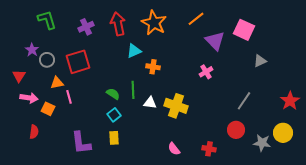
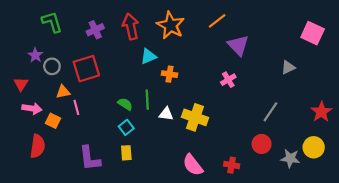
pink square: (244, 30) -> (313, 33), moved
red semicircle: (34, 132) -> (38, 146), size x1.5
pink semicircle: (174, 149) -> (193, 165), size x1.5

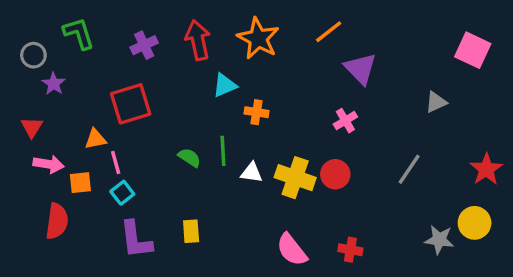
gray circle: (52, 66) -> (33, 55), moved
orange square: (53, 121) -> (80, 183), turned -32
cyan square: (126, 127) -> (122, 193), moved
red circle: (262, 144) -> (335, 174), moved

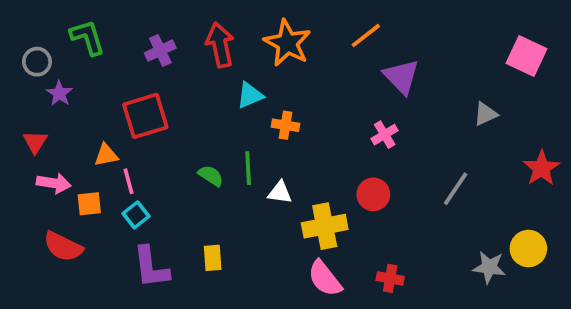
red star: (486, 169) -> (541, 168), moved
yellow cross: (295, 178) -> (325, 226), moved, turned -30
red semicircle: (57, 221) -> (63, 247), turned 108

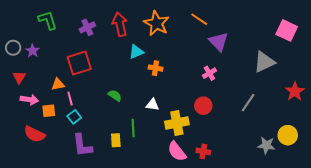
orange line: (366, 36) -> (199, 19), turned 72
gray circle: (37, 62) -> (13, 48), moved
gray triangle: (485, 114) -> (264, 62), size x1.6
green line: (248, 168) -> (133, 128), moved
red cross: (390, 278) -> (203, 151), moved

